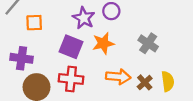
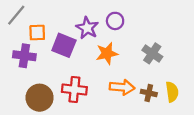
purple square: (71, 47) -> (64, 45), moved
purple cross: (22, 58) -> (24, 56), moved
brown cross: (145, 82) -> (149, 93), turned -35

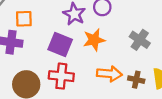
purple square: (64, 45) -> (60, 45), moved

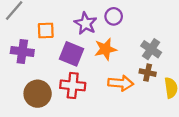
orange square: (24, 19) -> (46, 30), moved
brown cross: (136, 80) -> (148, 73), moved

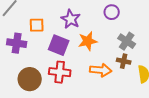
purple circle: (114, 16) -> (112, 12), moved

